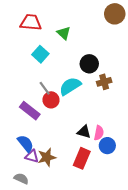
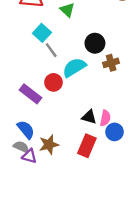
gray line: (45, 88) -> (51, 50), moved
purple triangle: (32, 156) -> (29, 156), moved
gray semicircle: (21, 179) -> (21, 147), moved

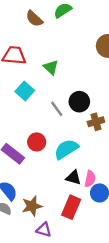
gray line: (51, 50) -> (57, 109), moved
cyan semicircle: (74, 67) -> (66, 149), moved
purple triangle: (29, 156) -> (44, 230), moved

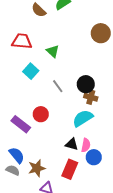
black circle: (79, 102) -> (86, 84), moved
brown cross: (96, 122) -> (91, 97), turned 32
cyan semicircle: (66, 149) -> (83, 118), moved

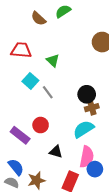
gray line: (58, 86) -> (48, 92), moved
brown cross: (91, 97) -> (92, 108), turned -32
black triangle: (72, 144) -> (56, 152), moved
pink semicircle: (86, 145) -> (87, 157), size x1.5

